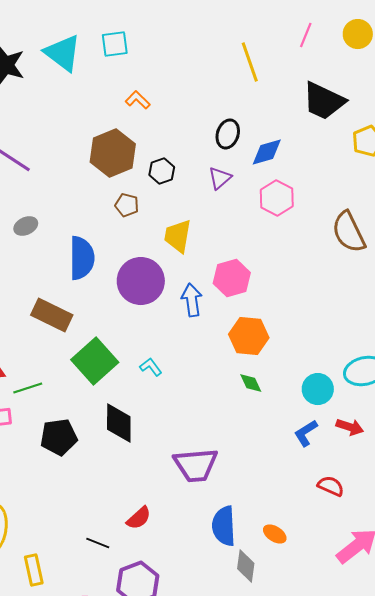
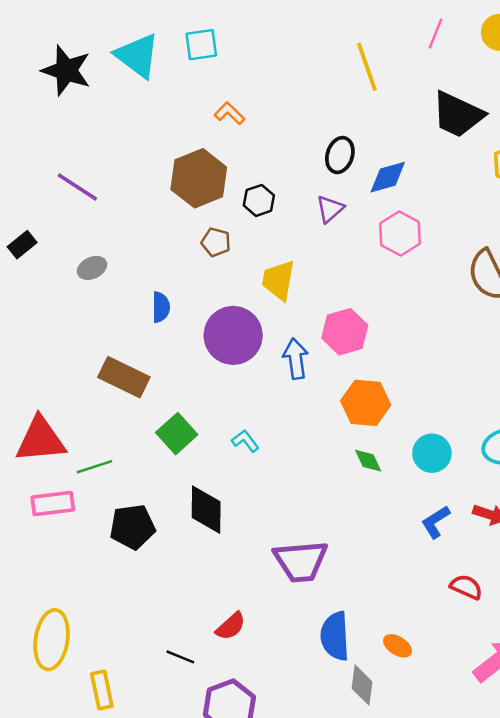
blue semicircle: (82, 258) -> (161, 307), size x0.6
green square: (95, 361) -> (177, 434), size x0.7
cyan circle: (318, 389) -> (432, 453), moved

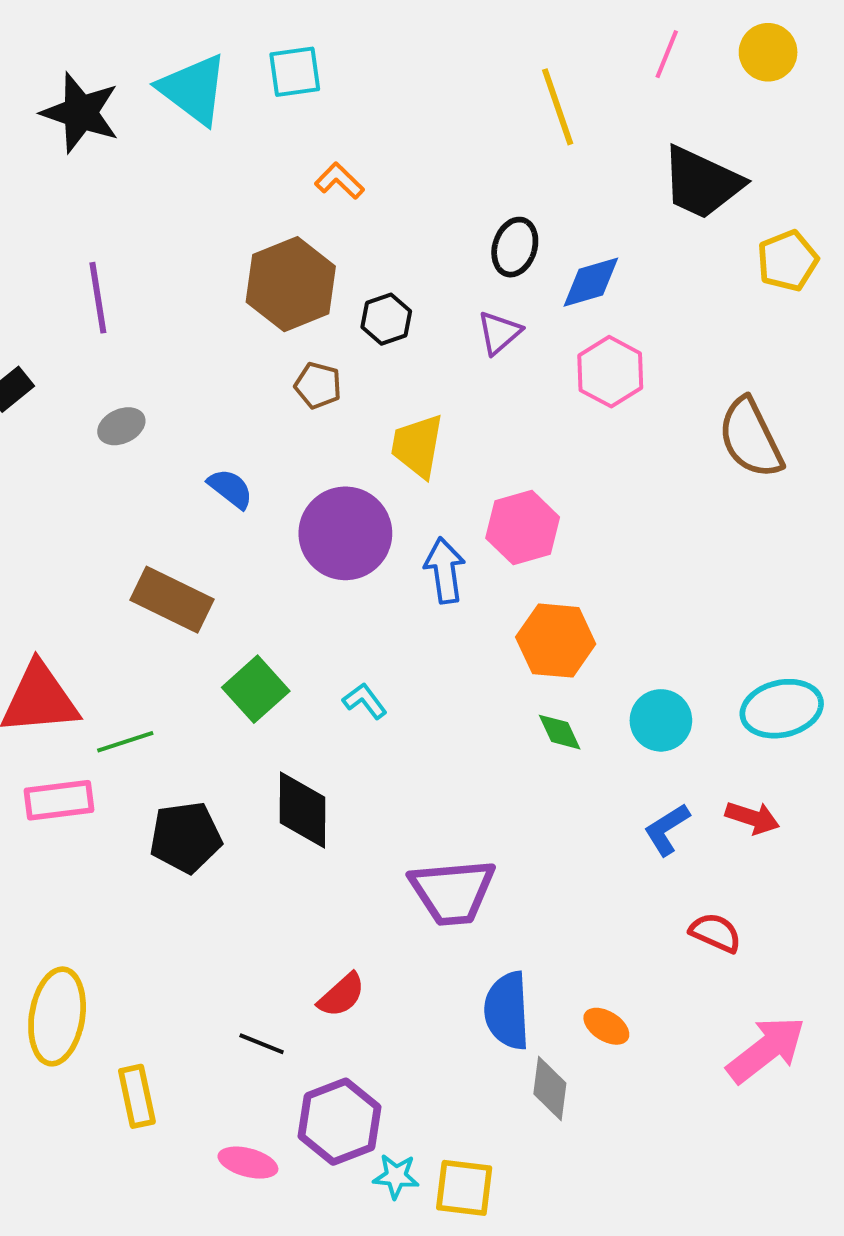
purple line: (77, 187) -> (98, 298), turned 48
blue semicircle: (161, 307) -> (230, 489), turned -52

